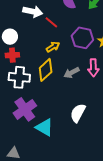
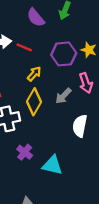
purple cross: (25, 109) -> (25, 152), size x0.6
white semicircle: (78, 113) -> (80, 126), moved

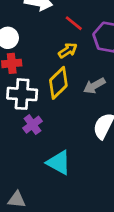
red line: (24, 47) -> (74, 23), moved
purple cross: (25, 152) -> (32, 125), moved

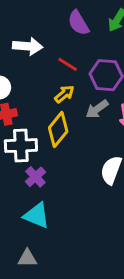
gray arrow: (94, 86) -> (97, 109), moved
cyan triangle: (59, 163) -> (37, 215), moved

